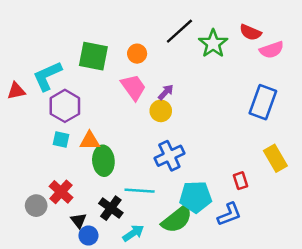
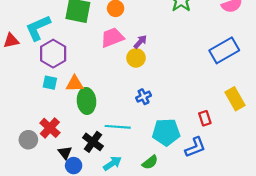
pink trapezoid: (133, 87) -> (112, 37), turned -75
blue rectangle: (263, 102) -> (224, 50), turned 40
blue cross: (169, 156) -> (144, 97), size x0.6
green semicircle: (177, 219) -> (150, 162), moved, size x0.6

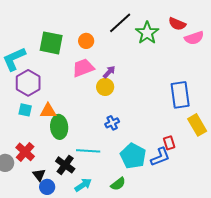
blue rectangle: (224, 50) -> (180, 95), moved, turned -68
cyan pentagon: (166, 132) -> (133, 156), turned 30
blue L-shape: (195, 147) -> (160, 157), moved

